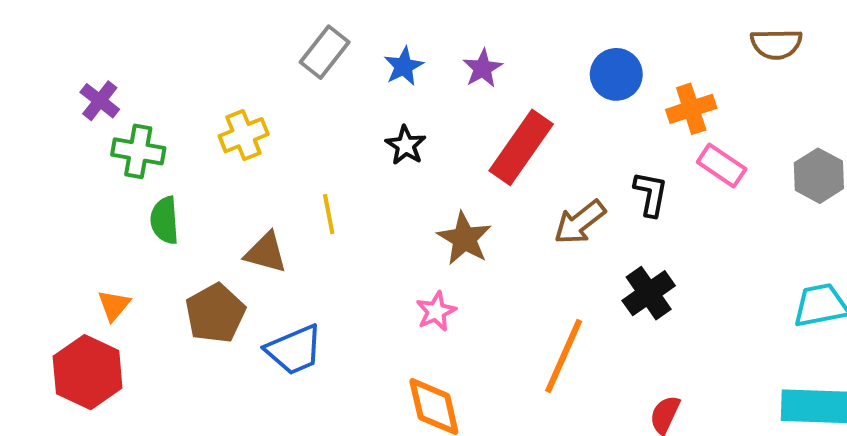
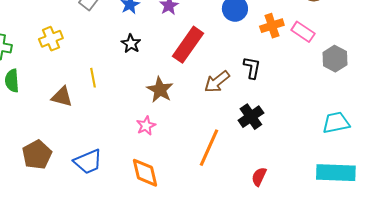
pink rectangle: (722, 166) -> (303, 32), moved
brown pentagon: (215, 313) -> (37, 155), moved
blue trapezoid: (294, 350) -> (88, 162), moved

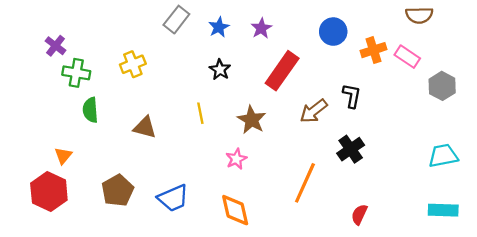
yellow line: (93, 78) -> (200, 113), moved
cyan rectangle: (336, 173) -> (443, 210), size x0.7

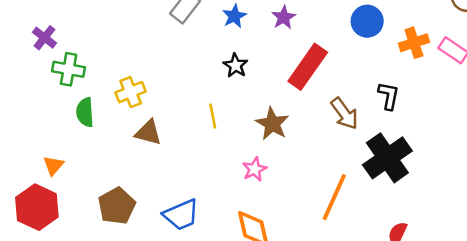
yellow cross: (133, 64) -> (131, 92), moved
brown arrow: (314, 111) -> (344, 114), turned -88
black cross: (351, 149) -> (387, 158), size x1.5

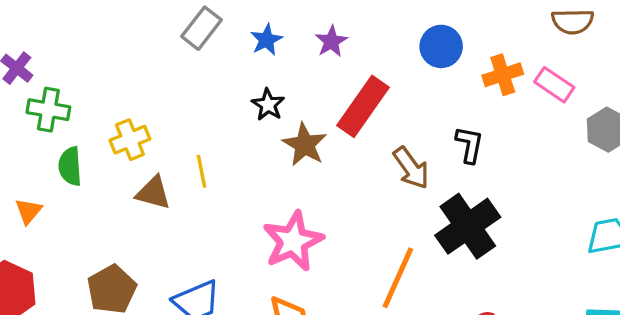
yellow line: (213, 116) -> (202, 171), moved
brown star: (272, 124) -> (305, 145), moved
orange triangle: (53, 165) -> (28, 211), moved
pink star: (255, 169) -> (293, 241), size x1.8

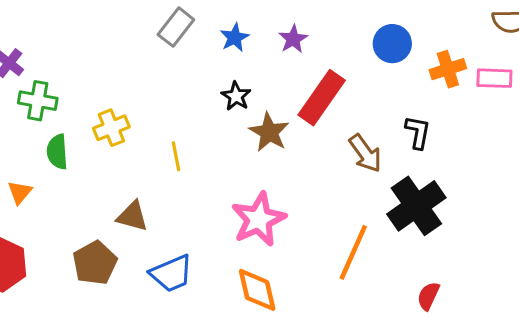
pink rectangle: (554, 85) -> (494, 78), turned -32
brown triangle: (153, 193) -> (132, 216), moved

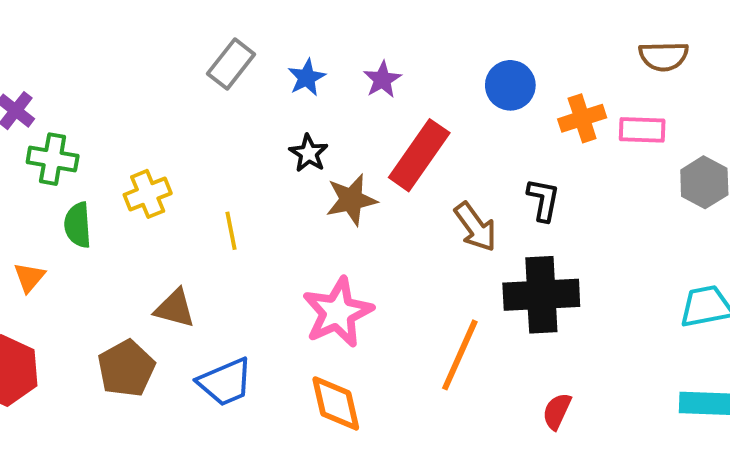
brown star: (269, 132) -> (351, 200), turned 30
black cross: (416, 206) -> (541, 295), turned 32

